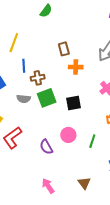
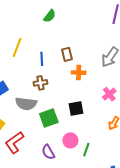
blue line: (24, 66) -> (42, 59), moved
green square: (47, 98) -> (49, 118), moved
gray semicircle: (24, 99) -> (26, 104), size x1.5
green line: (92, 141) -> (86, 150), moved

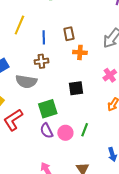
green square: (49, 118) -> (48, 109), moved
pink circle: (70, 140) -> (65, 133), moved

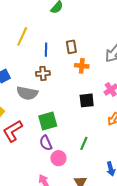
black square: (76, 88) -> (87, 100), moved
pink circle: (65, 133) -> (58, 158), moved

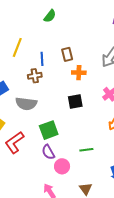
brown cross: (43, 73) -> (35, 76), moved
black square: (87, 100) -> (75, 102), moved
green line: (84, 143) -> (86, 150), turned 64

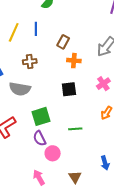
brown rectangle: (67, 54) -> (63, 42), turned 40
blue line: (42, 59) -> (36, 29), moved
green line: (86, 150) -> (75, 129), moved

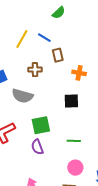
blue line: (36, 29) -> (44, 38), turned -64
brown rectangle: (63, 42) -> (58, 55), moved, turned -48
pink circle: (53, 153) -> (75, 168), moved

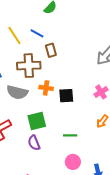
yellow line: (22, 39) -> (14, 35), turned -60
brown cross: (35, 70) -> (29, 66), size x1.6
orange cross: (79, 73) -> (46, 88), moved

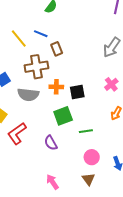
green square: (37, 121) -> (63, 116), moved

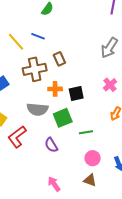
brown rectangle: (57, 49) -> (59, 59), moved
gray semicircle: (28, 95) -> (37, 109), moved
brown triangle: (88, 179) -> (90, 180), turned -32

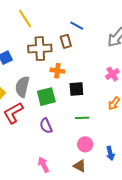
blue line: (38, 36) -> (77, 26), moved
black square: (76, 93) -> (76, 89), moved
gray semicircle: (37, 109) -> (22, 87), moved, turned 90
green square: (63, 118) -> (46, 97), moved

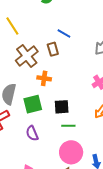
brown cross: (40, 49) -> (27, 56), turned -35
black square: (76, 89) -> (62, 107), moved
pink circle: (85, 144) -> (71, 152), size x1.5

